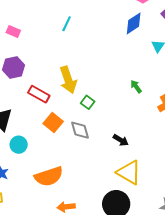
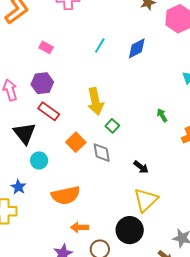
blue diamond: (134, 23) -> (137, 48), moved
red rectangle: (39, 94) -> (49, 111), moved
yellow triangle: (129, 172) -> (146, 200), turned 40

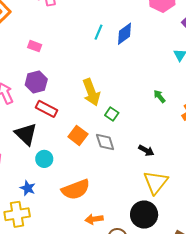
cyan line: (100, 46) -> (98, 32), moved

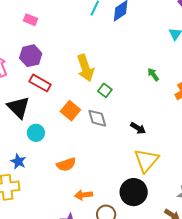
orange semicircle: (76, 189) -> (66, 165), size x0.7

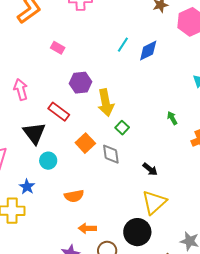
purple hexagon: (31, 56) -> (81, 83), moved

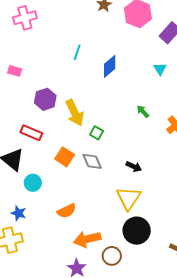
blue diamond: (148, 51) -> (110, 66), moved
yellow triangle: (154, 202) -> (129, 198), moved
orange arrow: (87, 228) -> (87, 239), size x1.5

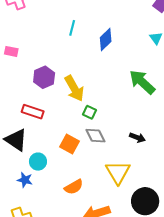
green arrow: (143, 112) -> (142, 82), size x2.0
green square: (97, 133) -> (89, 112), moved
orange square: (65, 157) -> (70, 144), moved
yellow triangle: (129, 198) -> (118, 172), moved
blue star: (19, 213) -> (25, 180), moved

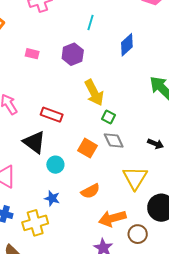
cyan line: (72, 28) -> (91, 23), moved
purple hexagon: (44, 77) -> (73, 54), moved
blue star: (25, 180) -> (52, 198), moved

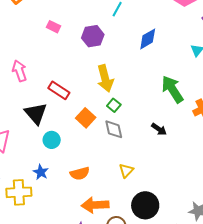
black arrow: (156, 144) -> (159, 129), moved
orange square: (88, 148) -> (86, 118), moved
yellow triangle: (135, 178) -> (126, 171), size x0.6

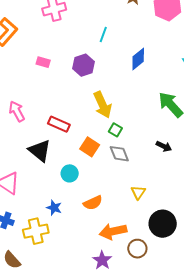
cyan circle: (52, 140) -> (70, 173), moved

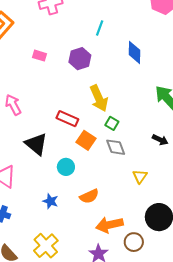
blue diamond: (138, 59) -> (135, 52), turned -50
red rectangle: (59, 124) -> (67, 119), moved
yellow triangle: (138, 192) -> (140, 176), moved
yellow cross: (36, 231) -> (46, 246), moved, turned -30

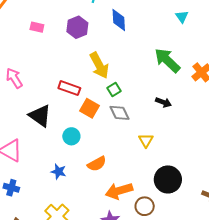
blue diamond: (135, 52) -> (119, 20), moved
green square: (112, 123) -> (114, 89), turned 32

